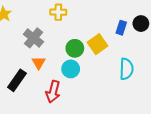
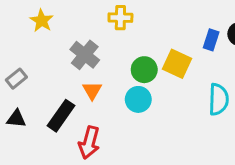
yellow square: (98, 44) -> (177, 64), turned -30
red arrow: (53, 92) -> (89, 143), moved

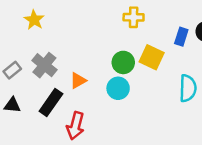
yellow cross: (120, 18) -> (134, 17), moved
gray cross: (85, 55) -> (44, 65), moved
orange triangle: (92, 90) -> (78, 81), turned 30

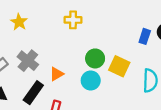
yellow cross: (134, 17) -> (73, 20), moved
yellow square: (152, 57) -> (119, 66), moved

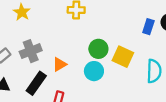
gray cross: (28, 61) -> (31, 51), turned 30

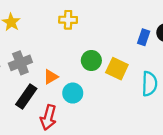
cyan circle: (94, 71) -> (73, 93), moved

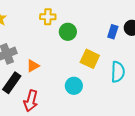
green circle: (91, 60) -> (68, 32), moved
cyan circle: (73, 93) -> (74, 86), moved

